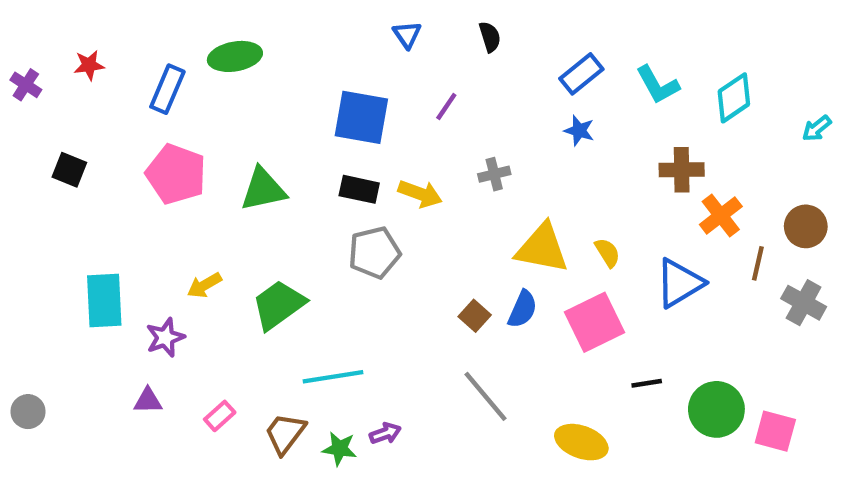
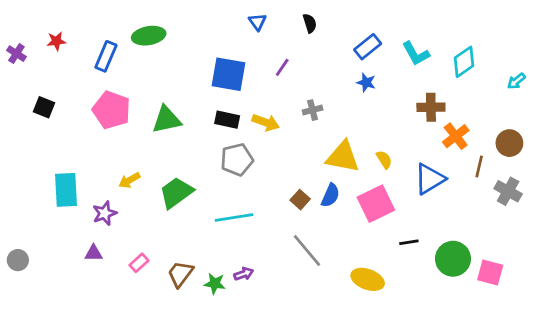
cyan line: (333, 377) -> (234, 217), moved

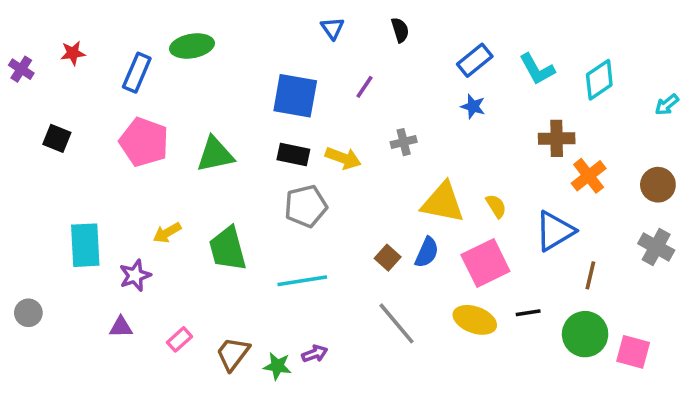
brown line: (479, 166) -> (590, 275), moved
green trapezoid: (176, 193) -> (228, 249), turned -69
gray circle: (18, 260) -> (28, 313), moved
yellow ellipse: (368, 279) -> (475, 320), moved

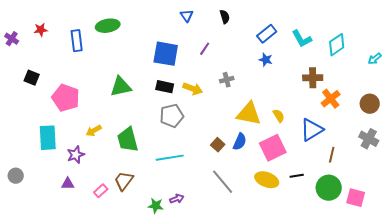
blue rectangle: (137, 73) -> (77, 41), turned -30
pink pentagon: (144, 142) -> (66, 98), moved
brown trapezoid: (233, 354) -> (124, 181), moved

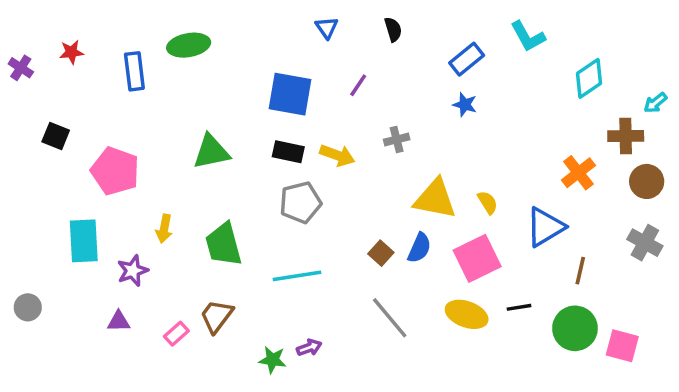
cyan L-shape: (302, 39) -> (528, 36), moved
brown cross: (313, 78) -> (626, 136), moved
yellow arrow: (94, 131) -> (164, 229), turned -49

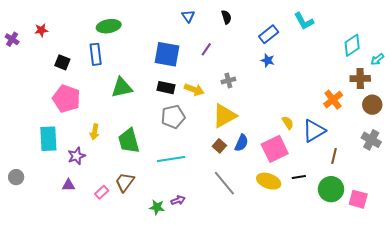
blue rectangle: (134, 71) -> (96, 54), moved
cyan diamond: (589, 78) -> (352, 45), moved
black square: (56, 136) -> (62, 62), moved
yellow triangle: (435, 199) -> (224, 116), moved, turned -40
yellow semicircle: (488, 202) -> (288, 123), moved

